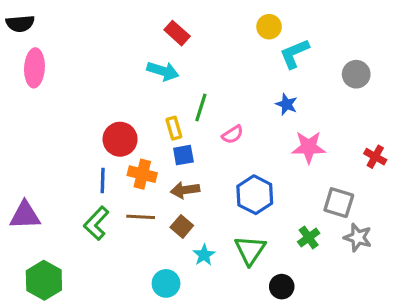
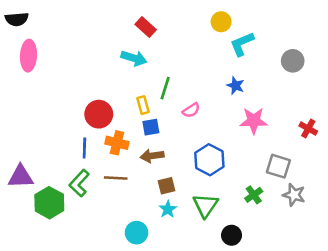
brown square: (182, 226) -> (166, 186), moved, turned 36
green hexagon: (44, 280) -> (49, 203), moved

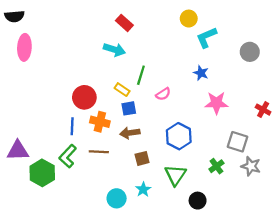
yellow rectangle: (143, 105) -> (122, 90), turned -40
cyan star: (168, 209) -> (143, 189), moved

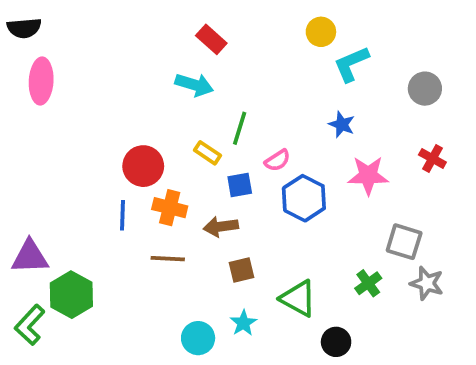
blue square: (129, 108) -> (240, 185), moved
red cross: (263, 110) -> (432, 158), moved
blue hexagon: (179, 136) -> (304, 198), moved
green L-shape: (68, 156) -> (30, 325), moved
green triangle: (175, 175) -> (298, 298), turned -35

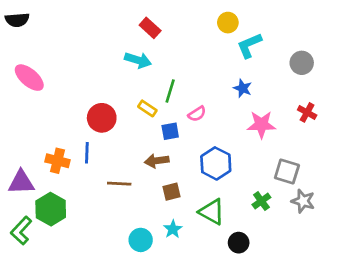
pink ellipse: (41, 81) -> (29, 78), moved, turned -52
blue hexagon: (304, 198) -> (216, 163), moved
orange cross: (170, 208) -> (57, 161), moved

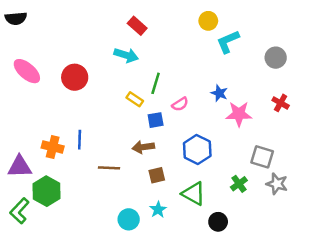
blue star: (243, 88) -> (219, 93), moved
red circle: (102, 118) -> (75, 77), moved

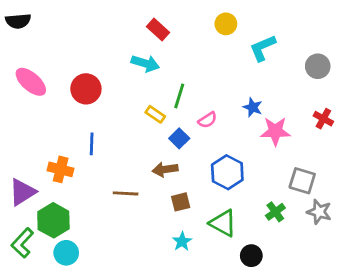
yellow circle: (208, 21) -> (226, 24), moved
blue square: (156, 120) -> (179, 138), turned -35
blue line: (80, 140) -> (92, 144), moved
purple triangle: (20, 167) -> (22, 192), turned -30
cyan circle: (129, 219) -> (66, 253), moved

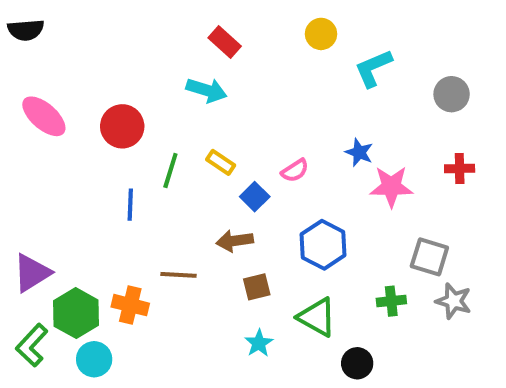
green line: (179, 96) -> (170, 171), moved
red cross: (323, 119) -> (460, 168), turned -30
orange cross: (61, 169) -> (130, 305), moved
green cross: (275, 212) -> (391, 301), turned 30

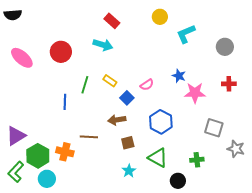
red circle: (122, 126) -> (61, 52), moved
green cross: (391, 301) -> (197, 160), moved
gray star: (454, 301) -> (236, 149), moved

